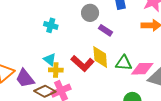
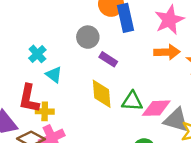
cyan cross: (51, 25) -> (37, 54), turned 32
cyan triangle: (50, 59) -> (54, 75), moved
red L-shape: (82, 63) -> (29, 99), moved, turned 60

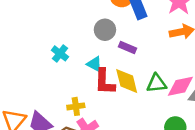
cyan triangle: (54, 75) -> (94, 64), moved
red L-shape: (29, 99) -> (105, 82), moved

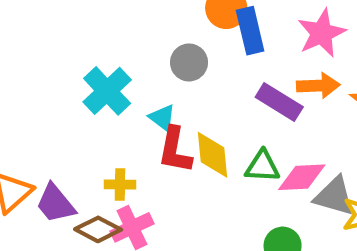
purple rectangle: (128, 48) -> (279, 102), moved, size x1.5
cyan cross: (60, 53) -> (107, 91), size x1.6

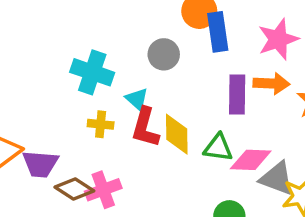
cyan cross: (107, 91) -> (92, 72), turned -33
purple rectangle: (279, 102) -> (237, 95), turned 54
yellow cross: (120, 184) -> (101, 124), moved
purple trapezoid: (56, 204) -> (40, 164), turned -51

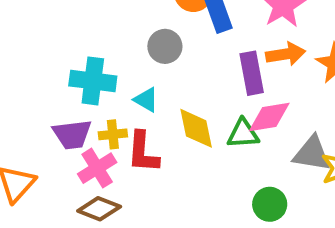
red L-shape: (145, 127) -> (143, 152), moved
pink diamond: (251, 160) -> (269, 117), moved
purple trapezoid: (40, 164) -> (72, 134), moved
pink cross: (103, 190) -> (97, 168), moved

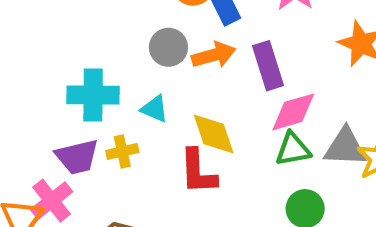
orange arrow: (286, 54) -> (214, 55), moved
green triangle: (243, 134) -> (293, 149), moved
red L-shape: (143, 152) -> (198, 172), moved
pink cross: (97, 168) -> (52, 201), moved

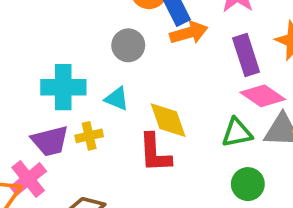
orange arrow: (214, 55) -> (189, 33), moved
purple rectangle: (268, 66) -> (246, 55), moved
pink diamond: (293, 112) -> (263, 96), moved, turned 51

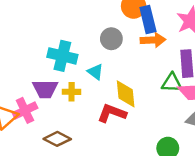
green triangle: (237, 133) -> (172, 83), moved
red L-shape: (155, 153) -> (112, 113), turned 100

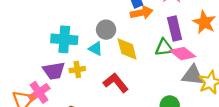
gray circle: (111, 39) -> (106, 30), moved
yellow diamond: (126, 94) -> (127, 49), moved
red L-shape: (112, 113) -> (116, 83), turned 40

